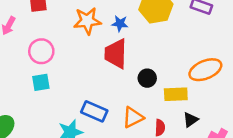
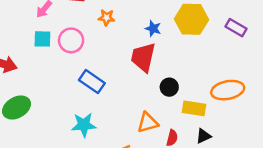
orange star: (87, 21) -> (107, 18), moved, size x0.6
cyan square: (41, 82) -> (42, 39), moved
blue rectangle: (94, 111) -> (92, 82), moved

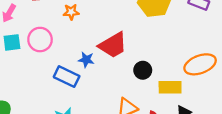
blue star: (153, 29) -> (86, 60), moved
red trapezoid: (143, 57) -> (113, 45), turned -124

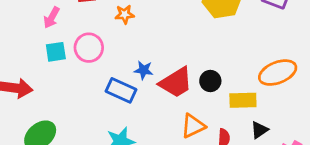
red trapezoid: (113, 45) -> (176, 82), moved

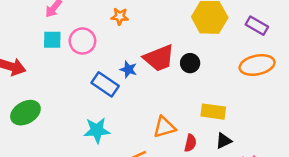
orange ellipse: (278, 73) -> (257, 65), moved
black circle: (210, 81) -> (190, 63), moved
red trapezoid: (176, 82) -> (159, 58), moved

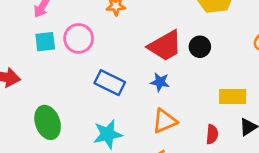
blue star: (128, 69) -> (160, 82), moved
green ellipse: (25, 113) -> (48, 122), moved, turned -72
orange triangle: (164, 127) -> (165, 121), moved

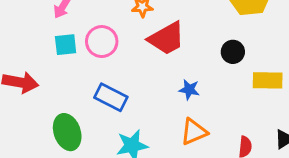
red trapezoid: (165, 46) -> (167, 38), moved
blue rectangle: (110, 83) -> (111, 97), moved
yellow rectangle: (233, 96) -> (268, 80), moved

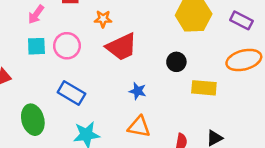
orange triangle: (194, 132) -> (139, 127), turned 30

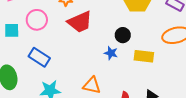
cyan square: (36, 46) -> (12, 30), moved
blue star: (138, 91) -> (111, 53), moved

